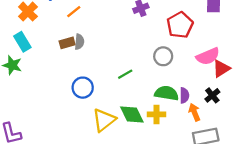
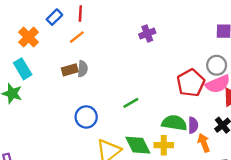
red pentagon: (180, 25) -> (191, 83), moved
gray circle: (163, 56) -> (217, 65), moved

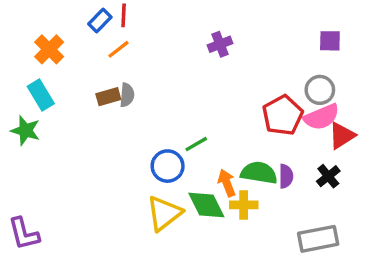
blue rectangle: (54, 17) -> (100, 21), moved
blue circle: (86, 117) -> (168, 166), moved
orange arrow: (204, 143) -> (227, 183), moved

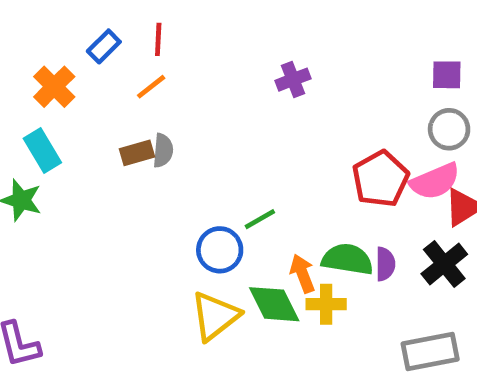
blue rectangle: (100, 21) -> (104, 46), moved
gray circle: (320, 90) -> (449, 129), moved
black cross: (328, 176) -> (444, 264), size x1.4

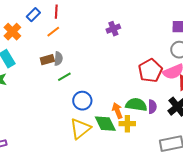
green line: (260, 219) -> (64, 77), moved

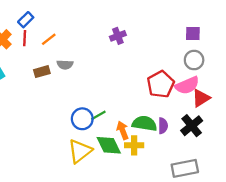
red line: (56, 12) -> (25, 38), moved
gray semicircle: (58, 59) -> (65, 65), moved, turned 88
green line: (64, 77) -> (98, 115), moved

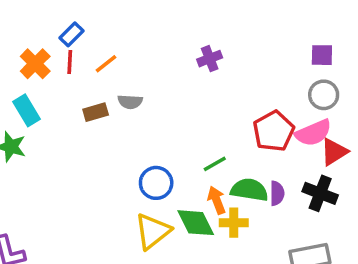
green line: (98, 115) -> (215, 164), moved
black cross: (192, 126) -> (320, 193), turned -30

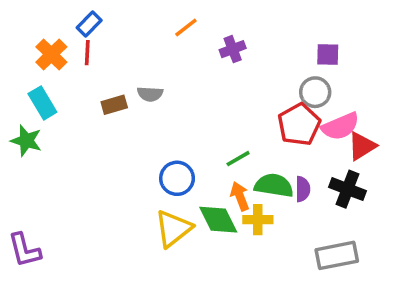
purple square: (322, 55) -> (328, 54), moved
orange line: (106, 64) -> (186, 28), moved
gray circle: (324, 95) -> (315, 92), moved

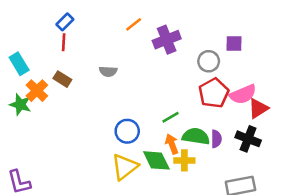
purple cross: (233, 49) -> (167, 40), size x1.5
orange cross: (51, 54) -> (37, 91), moved
gray circle: (315, 92) -> (209, 61), moved
cyan rectangle: (42, 103) -> (19, 64), moved
brown rectangle: (114, 105) -> (62, 79), moved, turned 48

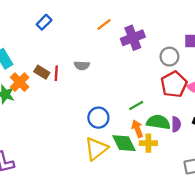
red line: (64, 42) -> (56, 73), moved

